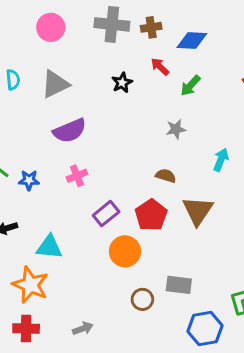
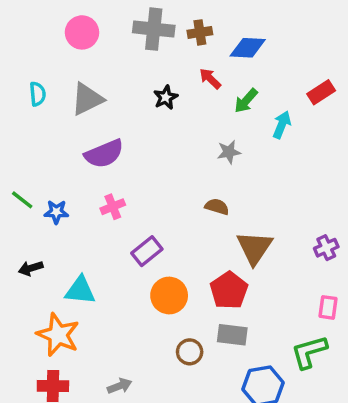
cyan arrow: (221, 160) -> (282, 125), moved
red pentagon: (151, 215) -> (229, 290), moved

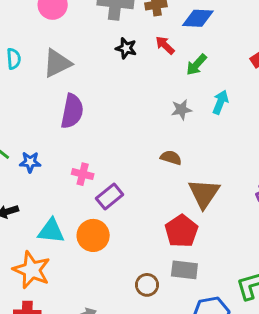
black star: (166, 97) -> (126, 48), moved, turned -30
cyan arrow: (282, 125) -> (220, 102), moved
purple semicircle: (104, 154) -> (72, 111), turned -56
pink cross: (113, 207) -> (83, 174), moved, turned 36
orange circle: (169, 295) -> (93, 235), moved

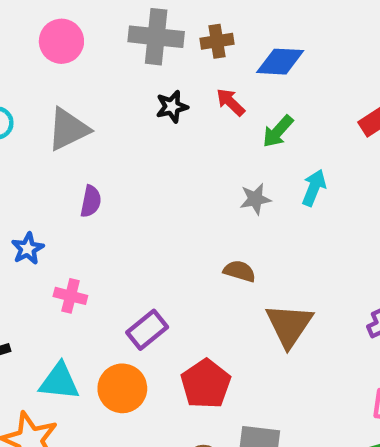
black star: (126, 48) -> (172, 107), turned -30
purple semicircle: (72, 111) -> (91, 201), size x0.6
blue star: (30, 162) -> (28, 249), moved, turned -30
pink cross: (83, 174) -> (70, 296), moved
red pentagon: (181, 231) -> (206, 384), moved

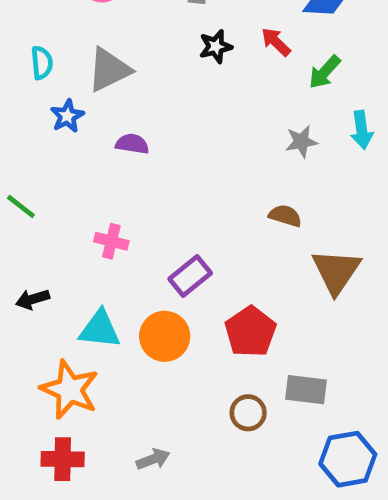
cyan arrow: (314, 188) -> (362, 130), turned 150
purple semicircle: (91, 201) -> (132, 144), turned -92
blue star: (28, 249) -> (67, 116), moved

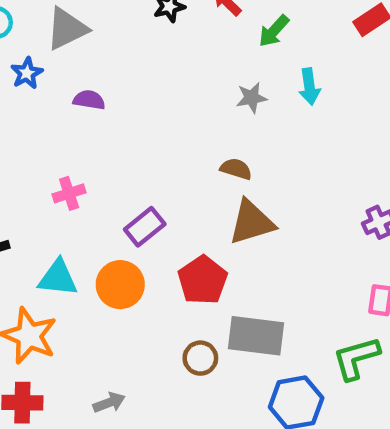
pink cross: (111, 241) -> (69, 193), turned -32
brown triangle: (336, 271) -> (252, 222), moved, turned 39
gray rectangle: (306, 390) -> (256, 336), size x1.4

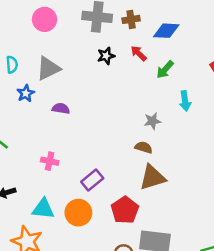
gray star: (252, 98) -> (152, 121), moved
pink cross: (69, 193) -> (50, 161), turned 30

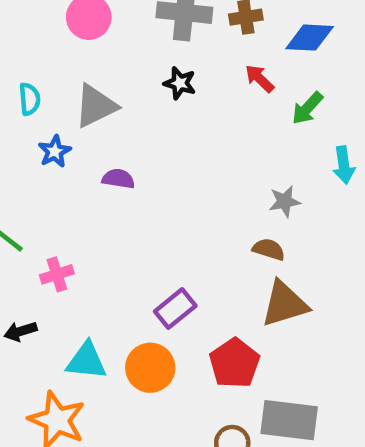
black star: (106, 56) -> (180, 83), moved, turned 30
pink cross: (50, 161) -> (57, 274), moved, turned -30

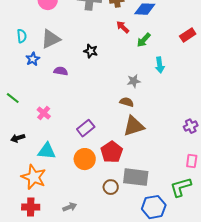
black star: (180, 83) -> (91, 51), moved
pink cross: (57, 274) -> (44, 113), moved, turned -32
orange circle: (150, 368) -> (85, 159), moved

